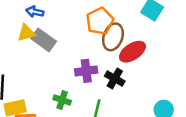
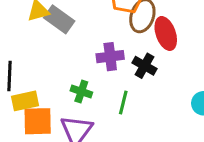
red ellipse: (132, 52) -> (166, 33), turned -76

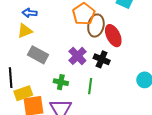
gray rectangle: (59, 19) -> (38, 55), moved
purple cross: (110, 57) -> (77, 56), turned -30

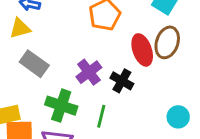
brown ellipse: (96, 26) -> (167, 42), moved
green cross: (61, 82) -> (61, 106), size x1.5

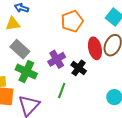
green cross: (61, 106) -> (26, 72), moved

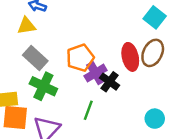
orange pentagon: (72, 21) -> (80, 58), moved
purple cross: (57, 59) -> (96, 73), moved

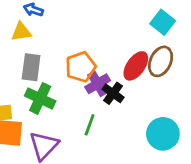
red ellipse: (130, 57) -> (136, 66), turned 48
gray rectangle: (35, 58) -> (31, 67), turned 55
cyan circle: (155, 119) -> (163, 134), size x1.5

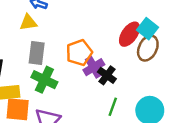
cyan square: (163, 22) -> (147, 29), moved
red ellipse: (136, 66) -> (130, 34), moved
green line: (90, 125) -> (113, 107), moved

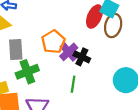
green cross: (44, 80) -> (27, 72), turned -35
green line: (113, 107) -> (73, 84), moved

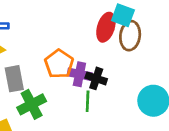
purple cross: (69, 52) -> (79, 74), turned -30
green line: (73, 84) -> (88, 101), moved

